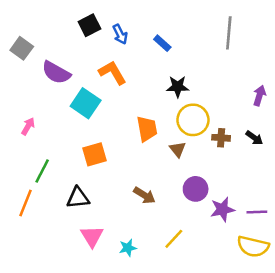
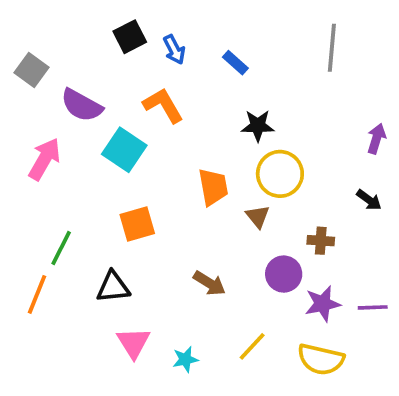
pink arrow: (28, 126) -> (44, 159), moved, size x1.6
brown cross: (221, 138) -> (321, 241), moved
yellow semicircle: (253, 246) -> (321, 359), moved

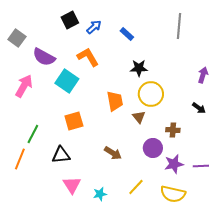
blue arrow: (174, 50) -> (94, 27), turned -105

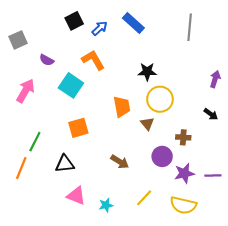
blue rectangle: (127, 34) -> (133, 23), moved, size x1.5
gray square: (17, 38) -> (18, 40), turned 30
purple semicircle: (44, 57) -> (47, 60), size x0.6
pink triangle: (72, 185) -> (76, 196), turned -36

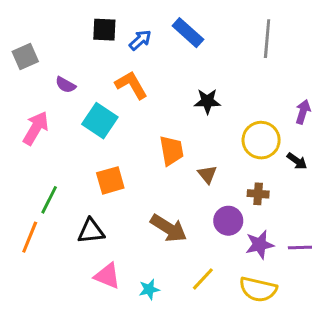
black square: (74, 21) -> (104, 30), turned 30
yellow circle: (160, 99) -> (261, 140), moved
brown arrow: (120, 162) -> (169, 228), size x1.4

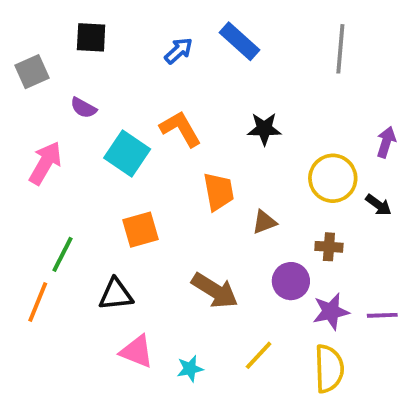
black square: (104, 30) -> (91, 37), moved
orange L-shape: (131, 85) -> (180, 129), moved
brown triangle: (207, 174) -> (264, 222), turned 48
yellow semicircle: (258, 289) -> (329, 369), turned -105

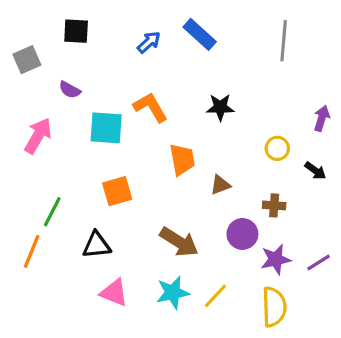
cyan square: (127, 154) -> (106, 128), turned -30
yellow circle: (333, 178) -> (277, 148), size x0.6
purple line: (382, 315) -> (318, 262), turned -30
cyan star: (190, 369) -> (173, 293), moved, size x1.5

